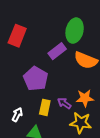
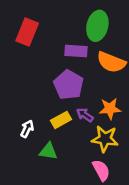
purple rectangle: (57, 51) -> (76, 51), turned 42
purple pentagon: (36, 79) -> (69, 85), moved
yellow rectangle: (45, 107) -> (61, 120), turned 49

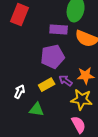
purple pentagon: (69, 85) -> (53, 57), turned 30

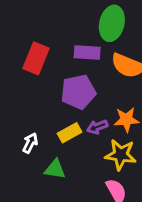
red rectangle: (20, 15) -> (36, 58), moved
purple arrow: (66, 81) -> (97, 127), turned -56

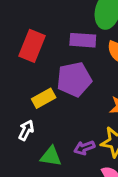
purple arrow: (97, 127) -> (84, 148), moved
yellow rectangle: (70, 133) -> (44, 98), moved

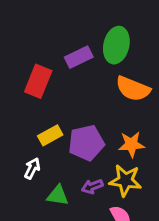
purple rectangle: (83, 40) -> (79, 57), moved, turned -30
purple pentagon: (74, 79) -> (86, 143), moved

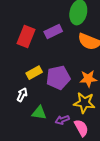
purple rectangle: (79, 57) -> (53, 31), moved
purple arrow: (92, 186) -> (62, 120), moved

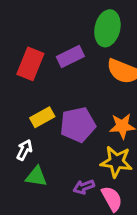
green triangle: (39, 113) -> (36, 177), moved

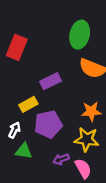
purple rectangle: (70, 56) -> (51, 81), moved
red rectangle: (30, 64) -> (17, 47), moved
purple pentagon: (78, 125) -> (48, 124), moved

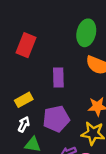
purple rectangle: (51, 81) -> (58, 77), turned -66
yellow rectangle: (28, 104) -> (24, 100), moved

